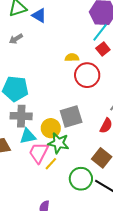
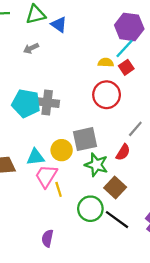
yellow semicircle: (72, 57) -> (106, 63), moved
gray cross: (21, 116) -> (47, 102), moved
green star: (58, 143) -> (96, 165), moved
yellow line: (51, 164) -> (59, 189), turned -64

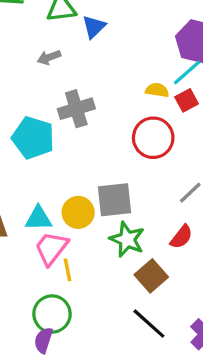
blue triangle: (59, 25) -> (94, 27), turned 35
gray cross: (47, 102) -> (76, 109), moved, turned -30
red semicircle: (123, 152) -> (181, 237), moved
green circle: (90, 209) -> (52, 314), moved

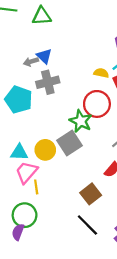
blue triangle: (94, 27) -> (44, 56), moved, turned -35
gray arrow: (49, 57) -> (31, 62), moved
gray square: (114, 200) -> (69, 143), turned -30
green star: (127, 239) -> (81, 121), moved

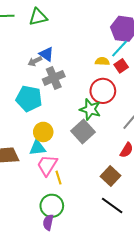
yellow circle: (45, 150) -> (43, 132), moved

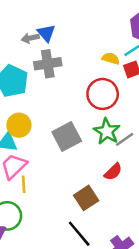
green star: (90, 109) -> (107, 131), moved

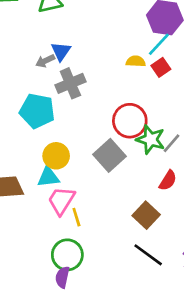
blue triangle: (46, 33) -> (61, 51), turned 30
red circle: (103, 94) -> (130, 121), moved

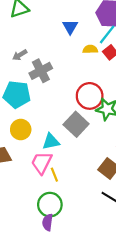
blue triangle: (61, 51) -> (70, 27), moved
yellow circle: (56, 156) -> (21, 130), moved
cyan triangle: (48, 177) -> (51, 142), moved

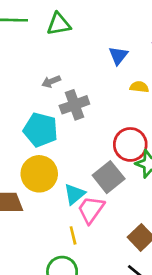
yellow circle: (21, 130) -> (39, 174), size x1.4
cyan triangle: (51, 142) -> (74, 194), turned -36
pink trapezoid: (42, 163) -> (91, 210), moved

